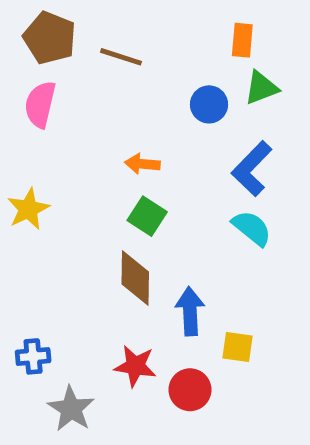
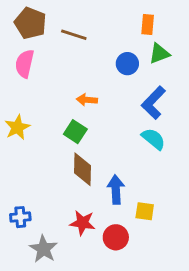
green square: (147, 216) -> (75, 132), moved

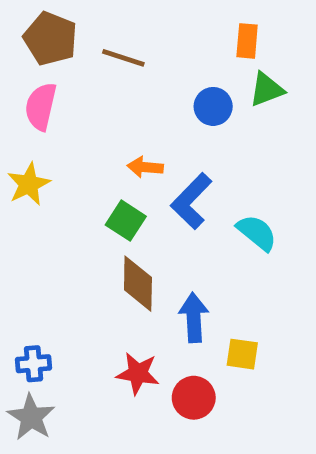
blue L-shape: (153, 103) -> (191, 201), moved
yellow star: (17, 127) -> (29, 184), moved
gray star: (43, 249) -> (31, 417), moved

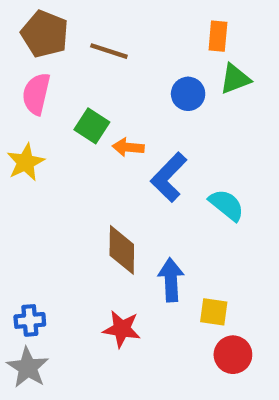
green square: (126, 221) -> (92, 126), moved
red circle: (194, 398) -> (233, 355), moved

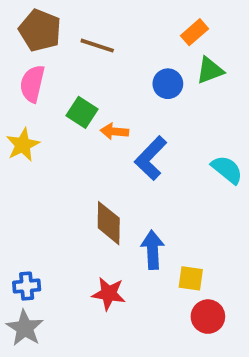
orange rectangle: (218, 36) -> (195, 32), turned 44
cyan semicircle: (227, 205) -> (227, 170), moved

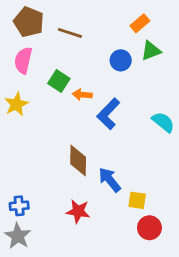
blue arrow: (153, 250) -> (110, 180), turned -36

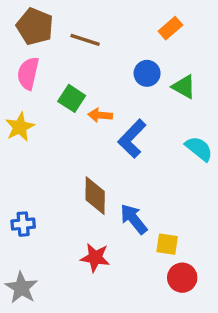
green triangle: (151, 51) -> (184, 87), moved, turned 50
blue cross: (19, 206) -> (23, 224), moved

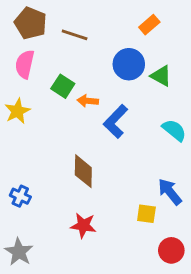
blue circle: (147, 73) -> (129, 64), size x1.4
blue arrow: (134, 219) -> (170, 192), moved
blue cross: (23, 224) -> (20, 196), turned 30
red circle: (182, 278) -> (171, 250), moved

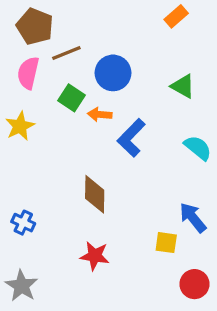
orange rectangle: (149, 25) -> (176, 16), moved
brown line: (75, 35) -> (66, 53), moved, turned -40
blue circle: (129, 64) -> (113, 73), moved

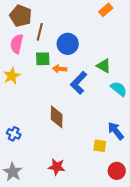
brown line: (66, 53) -> (40, 32), turned -54
green triangle: (183, 86) -> (104, 66), moved
green square: (71, 98) -> (43, 59), turned -35
red star: (95, 256) -> (57, 167), moved

